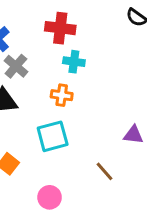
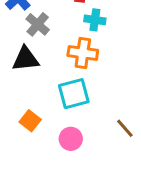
orange cross: (62, 95) -> (83, 53), size x1.4
pink circle: (50, 197) -> (71, 139), moved

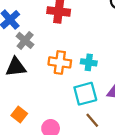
cyan cross: (95, 20) -> (89, 62), moved
cyan square: (74, 94) -> (85, 94), moved

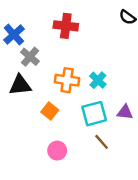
cyan cross: (89, 62) -> (98, 80), turned 35
orange square: (19, 114) -> (50, 111), moved

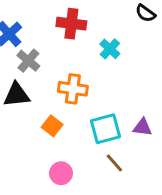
cyan cross: (98, 80) -> (110, 49), moved

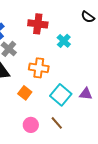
cyan square: (105, 129) -> (61, 95), turned -35
brown line: (114, 163) -> (57, 123), moved

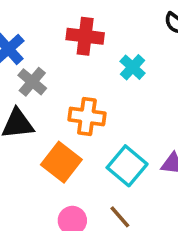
orange square: (25, 93) -> (61, 162), size x1.5

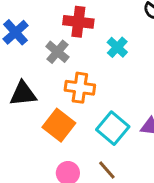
gray cross: (32, 82) -> (57, 52), moved

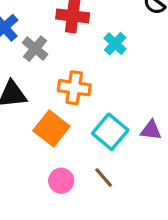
gray cross: (57, 52) -> (35, 49), moved

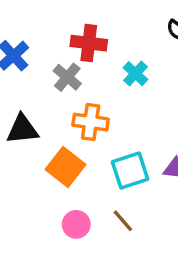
gray cross: (35, 49) -> (67, 77), moved
cyan square: (110, 132) -> (130, 171), turned 32

